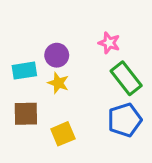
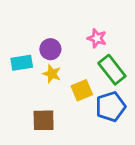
brown square: (26, 114) -> (44, 120), moved
yellow square: (63, 134) -> (82, 90), moved

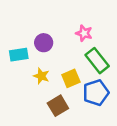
yellow star: (52, 74) -> (41, 76), moved
brown square: (44, 120) -> (58, 106), moved, turned -30

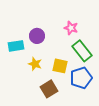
yellow square: (71, 78) -> (60, 66), turned 35

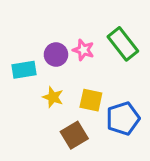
pink star: (71, 28) -> (83, 50), moved
green rectangle: (82, 51) -> (123, 44), moved

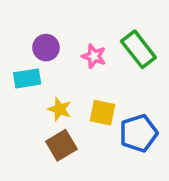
purple circle: (56, 55) -> (46, 48), moved
brown square: (74, 135) -> (61, 145), moved

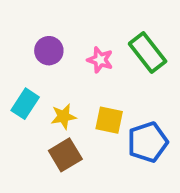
cyan rectangle: (27, 78) -> (25, 104), moved, turned -48
yellow star: (60, 109) -> (63, 116), turned -30

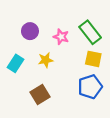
yellow star: (63, 116) -> (46, 60), moved
yellow square: (109, 120) -> (93, 59), moved

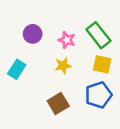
yellow star: (46, 60) -> (63, 66), moved
brown square: (40, 94) -> (58, 103), moved

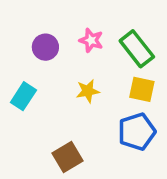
pink star: (67, 40) -> (91, 40), moved
brown square: (58, 103) -> (67, 157), moved

